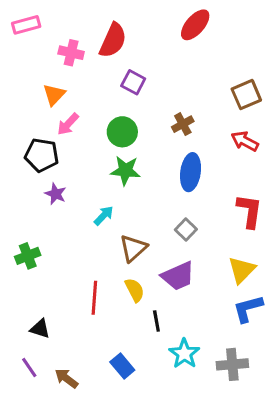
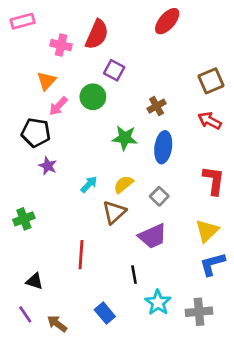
green circle: (122, 132) -> (93, 97), moved
green star: (125, 171) -> (125, 138), moved
yellow semicircle: (135, 290) -> (123, 184), moved, turned -102

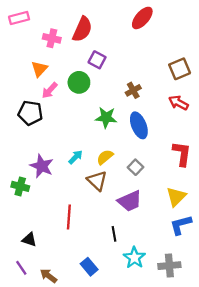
blue ellipse: (163, 147) -> (139, 125), turned -30
purple star: (48, 166) -> (42, 166), moved, size x1.5
brown triangle: (114, 212) -> (97, 181), turned -35
green cross: (24, 219) -> (20, 186), turned 36

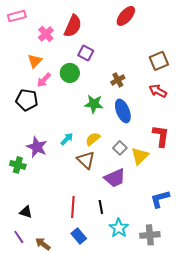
pink cross: (52, 38) -> (46, 34), turned 35
yellow triangle: (176, 197) -> (140, 156), moved
red line: (69, 217) -> (73, 207), moved

